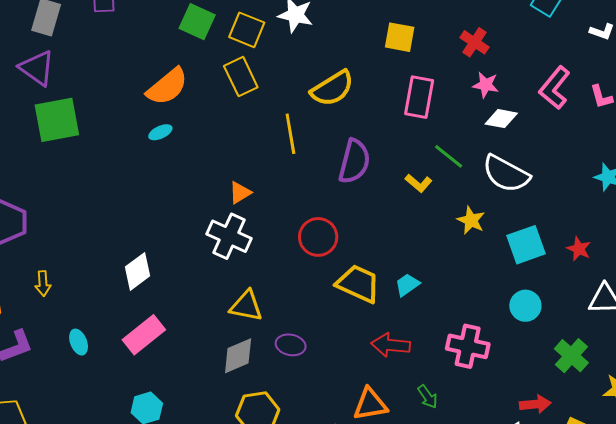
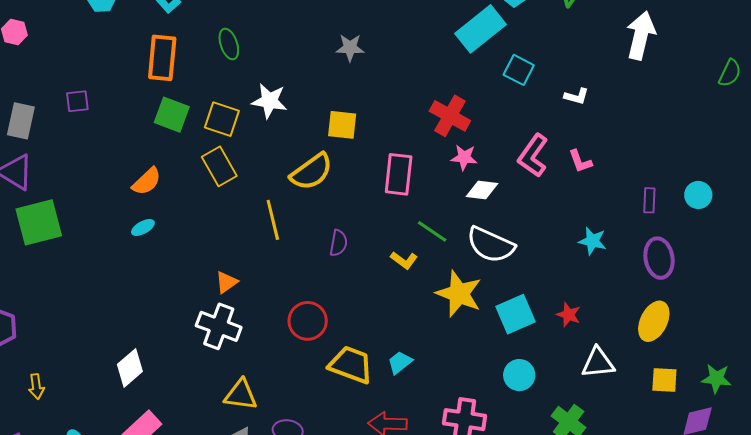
yellow square: (400, 37) -> (342, 125), moved
red cross: (474, 42) -> (450, 116), size x1.4
orange semicircle: (167, 87) -> (147, 181), size x0.7
purple semicircle: (354, 161) -> (338, 243), size x0.6
yellow star: (471, 220) -> (459, 294), size x1.6

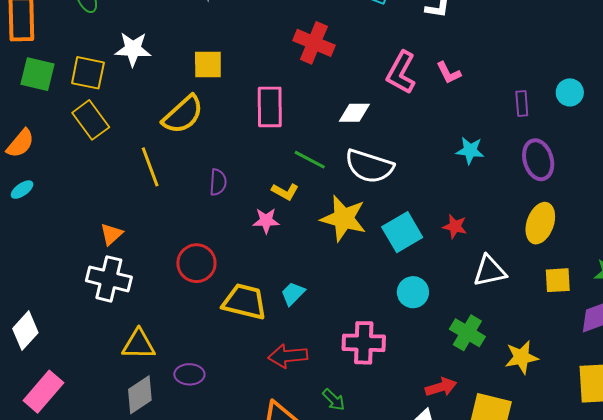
pink star: (464, 157) -> (266, 221), moved

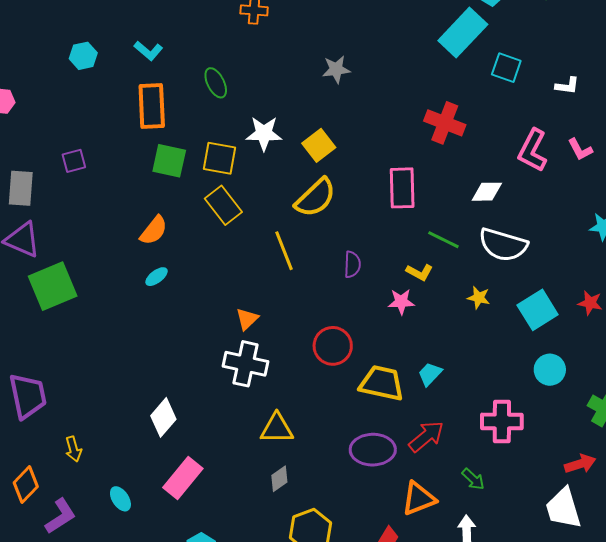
yellow square: (208, 64) -> (319, 145), moved, turned -36
yellow star: (344, 218) -> (479, 298), size x0.5
red arrow: (288, 356) -> (426, 436), turned 147
purple ellipse: (189, 374) -> (373, 450), moved, size x1.5
gray diamond: (140, 395) -> (279, 479), size x0.7

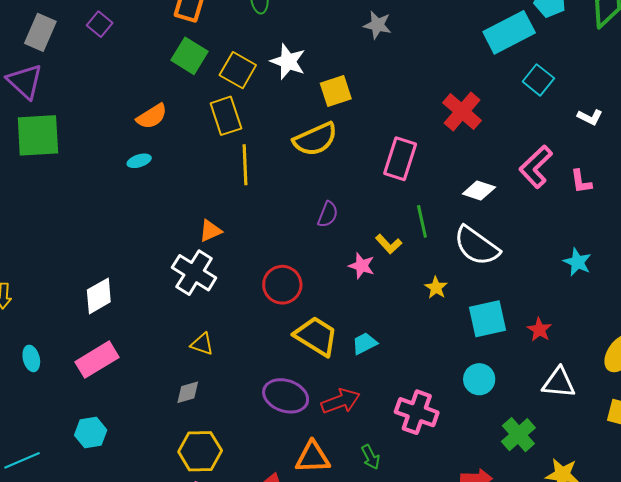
purple square: (74, 161) -> (100, 24), turned 35
green line: (443, 240) -> (422, 221), turned 32
yellow line: (284, 251) -> (245, 165), moved
yellow triangle: (277, 428) -> (202, 344), size x0.7

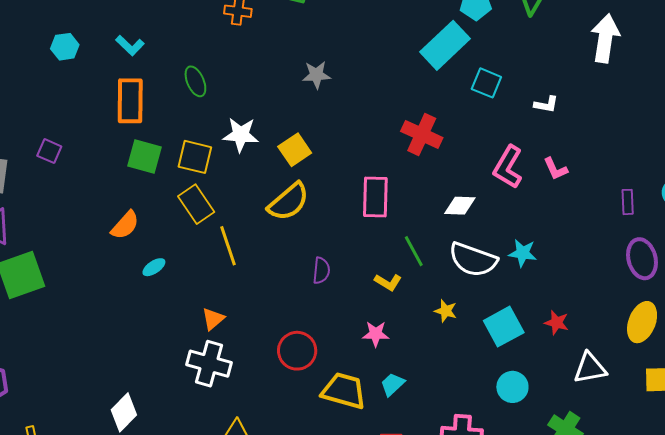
cyan ellipse: (139, 161) -> (154, 267), moved
cyan star: (577, 262) -> (523, 253), moved
pink star: (362, 266) -> (376, 334), moved

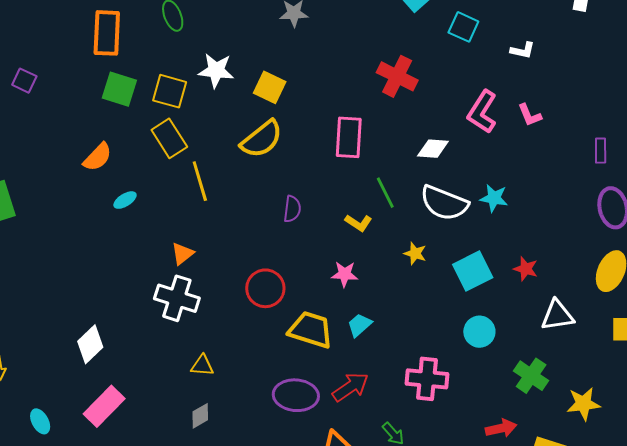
yellow square: (295, 150) -> (270, 87), turned -32

